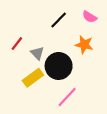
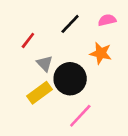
pink semicircle: (90, 17) -> (107, 20), turned 136
red line: (17, 44) -> (28, 40), moved

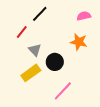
black line: (70, 24) -> (40, 14), moved
black circle: (70, 79) -> (55, 62), size x0.7

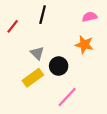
black line: (40, 14) -> (43, 15), turned -30
red line: (22, 32) -> (13, 26), moved

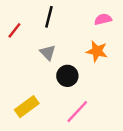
gray triangle: (37, 53) -> (48, 52), moved
yellow rectangle: (33, 78) -> (27, 107), moved

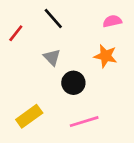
black line: (49, 17) -> (53, 19), turned -55
pink line: (77, 112) -> (84, 122), turned 30

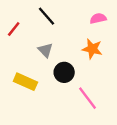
yellow rectangle: (29, 116) -> (25, 82), moved, turned 60
pink line: (84, 122) -> (88, 98), moved, turned 70

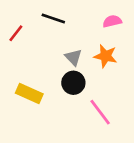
black line: (47, 16) -> (53, 19), turned -30
gray triangle: (45, 50) -> (73, 57), moved

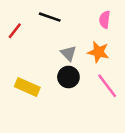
pink semicircle: (112, 21) -> (105, 20), turned -70
pink line: (100, 112) -> (107, 86), moved

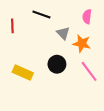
red line: (15, 31) -> (12, 26), turned -40
gray triangle: (68, 53) -> (63, 33), moved

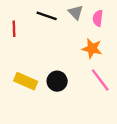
gray triangle: (63, 33) -> (76, 12), moved
black circle: (57, 64) -> (57, 81), moved

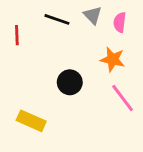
yellow rectangle: (26, 81) -> (31, 121), moved
black circle: (57, 81) -> (70, 82), moved

